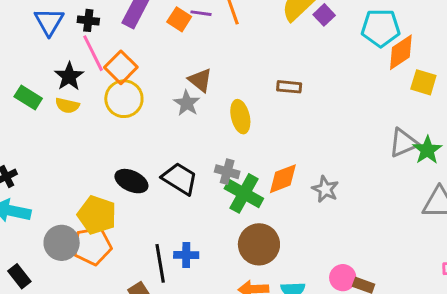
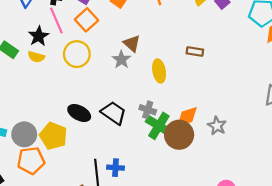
orange square: (121, 67) -> (86, 20), moved
gray circle: (62, 243) -> (24, 134), moved
brown circle: (259, 244) -> (179, 135), moved
orange pentagon: (92, 246) -> (31, 161), moved

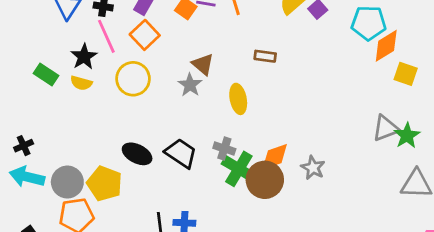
brown rectangle: (195, 52) -> (265, 56), moved

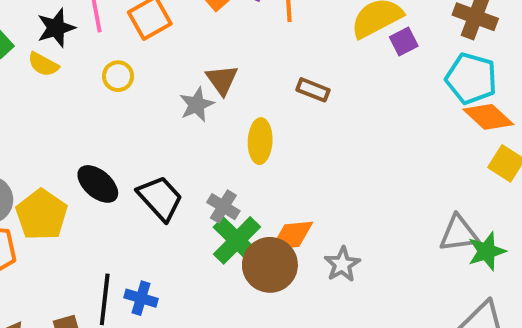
orange diamond: (386, 46) -> (488, 117), turned 60
yellow circle: (133, 79) -> (118, 76), size x0.6

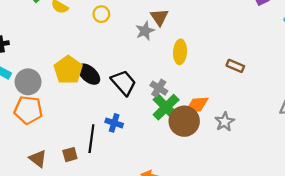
brown rectangle: (313, 90) -> (235, 66), moved
yellow pentagon: (42, 215) -> (68, 70), moved
blue cross: (141, 298) -> (114, 123), moved

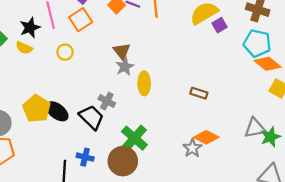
gray star: (145, 31) -> (125, 67), moved
gray cross: (159, 88) -> (107, 101), moved
orange diamond: (197, 105) -> (206, 137), moved, turned 35
brown circle: (184, 121) -> (123, 161), moved

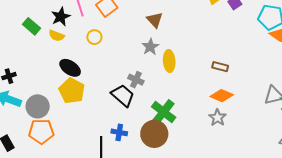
brown triangle: (122, 51) -> (155, 20), moved
black ellipse: (57, 111) -> (70, 68), moved
orange diamond: (206, 137) -> (222, 96), moved

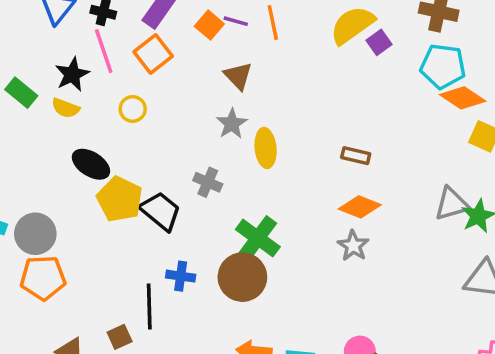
yellow pentagon: (72, 91) -> (120, 199), moved
black trapezoid: (123, 95) -> (160, 211), moved

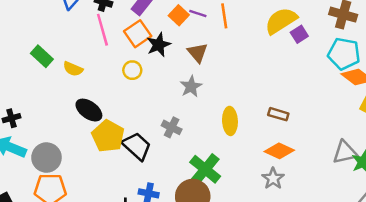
black star: (72, 74) -> (159, 45), moved
yellow circle: (133, 109) -> (132, 70), moved
yellow ellipse: (266, 148) -> (230, 121), moved

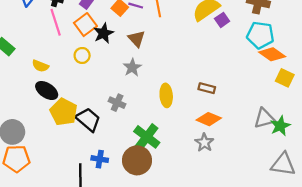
yellow semicircle: (73, 69) -> (40, 66), moved

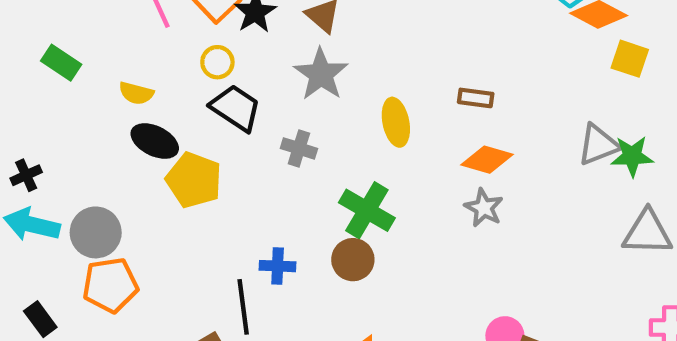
gray star: (132, 67) -> (321, 74), size x1.4
black trapezoid: (88, 120) -> (236, 108), moved
green star: (280, 126) -> (632, 156), turned 30
brown circle: (137, 160) -> (353, 260), size x0.7

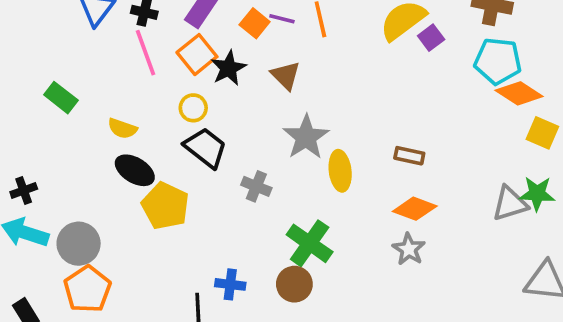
gray star: (321, 74) -> (306, 137), moved
green star: (632, 156) -> (537, 194), moved
orange pentagon: (110, 285) -> (87, 289), turned -30

